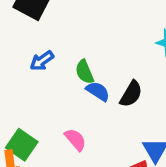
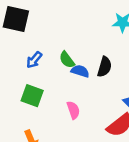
pink semicircle: (75, 140) -> (73, 110), turned 36
green square: (22, 145) -> (32, 96), moved

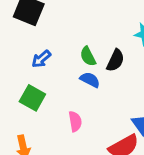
green semicircle: (67, 60) -> (88, 56), moved
black semicircle: (105, 67) -> (115, 60), moved

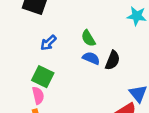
black semicircle: (115, 60) -> (113, 60), moved
pink semicircle: (75, 121) -> (38, 95), moved

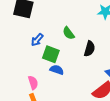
blue semicircle: (91, 58) -> (57, 70), moved
green square: (43, 77) -> (51, 54), moved

